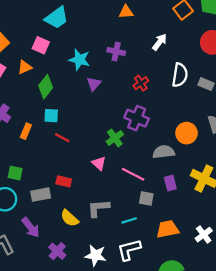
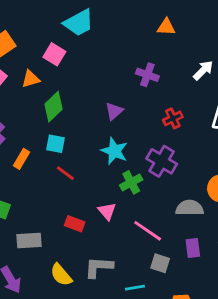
cyan star: (79, 60) -> (114, 151), moved
red rectangle: (64, 181) -> (75, 224), moved

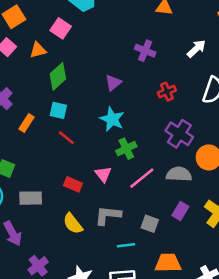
purple cross: (162, 161) -> (179, 134), moved
pink line: (148, 231) -> (142, 178), moved, turned -76
purple rectangle: (193, 248) -> (180, 211), turned 36
gray L-shape: (99, 267) -> (108, 215), moved
yellow semicircle: (61, 275) -> (73, 224), moved

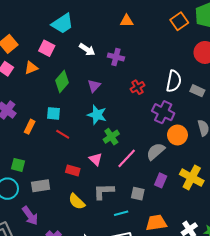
white arrow: (196, 49) -> (87, 50), moved, turned 84
green diamond: (58, 76) -> (62, 81), moved
purple cross: (179, 134) -> (163, 112), moved
gray semicircle: (179, 174) -> (156, 151), turned -36

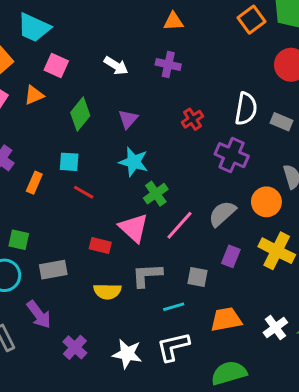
cyan trapezoid: (62, 24) -> (34, 28), moved, turned 60
purple cross: (116, 57) -> (168, 64), moved
orange circle: (177, 135) -> (266, 202), moved
pink triangle: (96, 159) -> (134, 228), size x1.5
yellow semicircle: (77, 202) -> (107, 291), turned -42

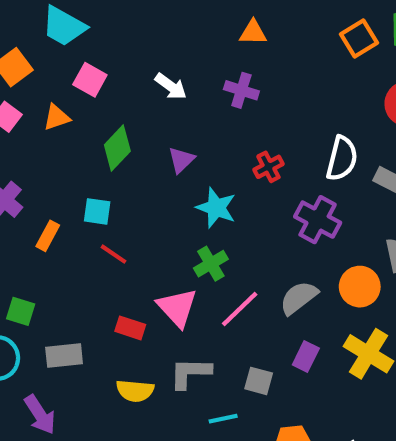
cyan star: (134, 162) -> (216, 208), moved

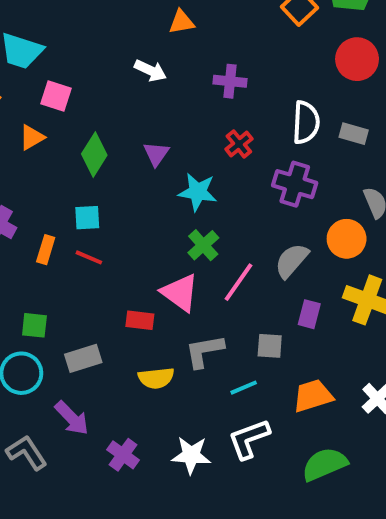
orange triangle: (253, 33) -> (182, 22), moved
white arrow: (171, 86) -> (150, 71), moved
purple cross: (241, 90) -> (230, 81), moved
red line: (114, 254) -> (89, 257), moved

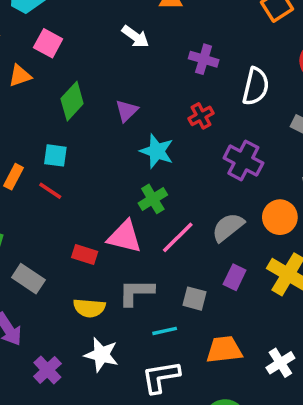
white semicircle: (306, 122) -> (256, 86), moved
pink triangle: (180, 293) -> (124, 237), turned -33
gray rectangle: (83, 358) -> (28, 279), turned 40
white star: (191, 455) -> (101, 355), moved

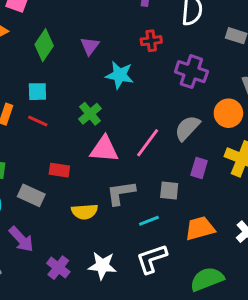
red cross: (201, 116) -> (151, 41), turned 30
green cross: (153, 199) -> (90, 114), moved
red rectangle: (85, 254) -> (59, 170), moved
white star: (101, 355) -> (102, 266), moved

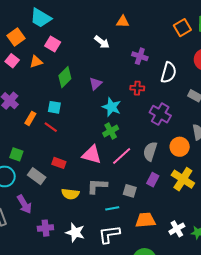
green cross: (90, 114) -> (111, 131), moved
gray semicircle: (187, 128) -> (150, 151), turned -36
purple cross: (58, 268) -> (45, 228), turned 35

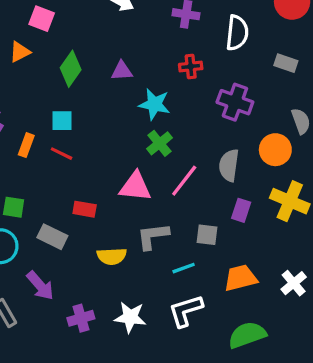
purple triangle: (95, 84) -> (122, 71), turned 48

